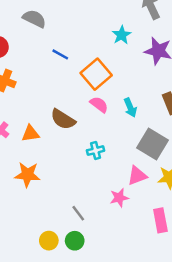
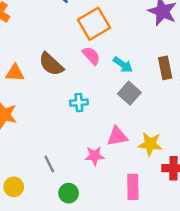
cyan arrow: (130, 108) -> (123, 65), turned -42
gray square: (152, 144) -> (129, 93), moved, size x0.7
green circle: (75, 241) -> (69, 193), moved

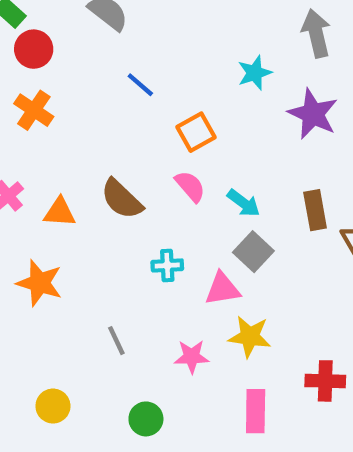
orange square: (94, 24) -> (196, 132), size x0.7
pink triangle: (117, 136) -> (222, 289), moved
yellow star: (150, 144) -> (250, 337), moved
gray line: (49, 164) -> (116, 341), moved

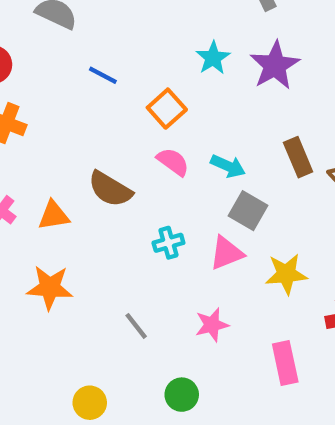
cyan star: (255, 73) -> (213, 58), moved
purple star: (313, 114) -> (275, 65), turned 30
yellow star: (250, 337) -> (286, 274), moved

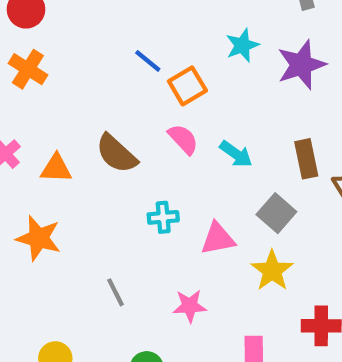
blue line: (103, 75) -> (148, 61), moved
gray square: (248, 211) -> (276, 213), moved
yellow star: (286, 274) -> (272, 271), turned 30

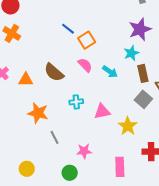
cyan star: (242, 45) -> (131, 53), moved
gray square: (276, 213) -> (143, 99), moved
orange star: (39, 238) -> (38, 113), moved
pink star: (190, 306) -> (84, 151), moved

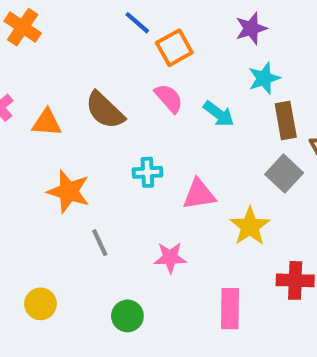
purple star: (140, 29) -> (251, 28), moved, size x0.7
pink star: (84, 151) -> (170, 258), moved

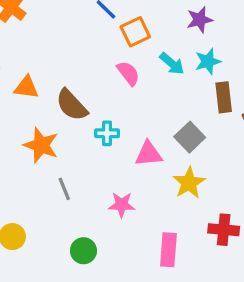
brown semicircle: (105, 110) -> (72, 105), moved
cyan arrow: (219, 114) -> (172, 64), moved
gray square: (284, 174) -> (190, 137), moved

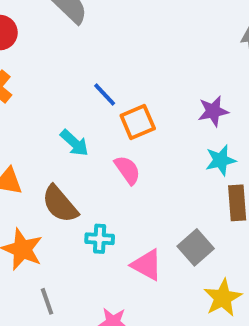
cyan arrow: (172, 64) -> (74, 143), moved
pink triangle: (148, 154) -> (147, 265), turned 32
yellow star: (189, 183) -> (223, 298), moved

